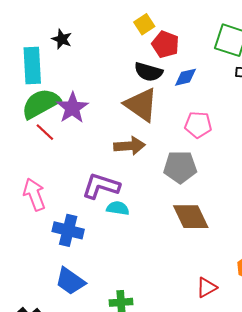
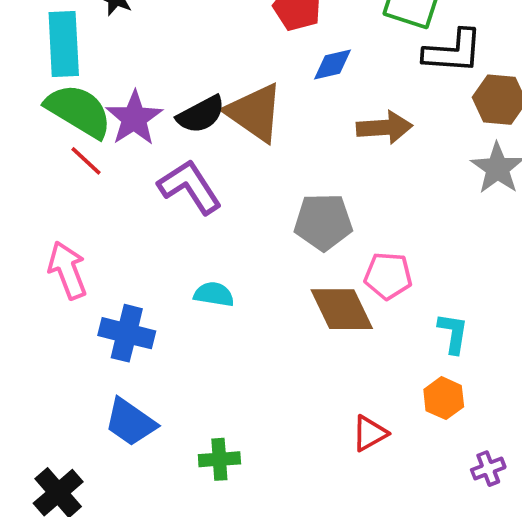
black semicircle: (148, 72) -> (201, 114), moved, turned -44
green semicircle: (41, 104) -> (79, 111), turned 60
pink pentagon: (198, 125) -> (388, 276), moved
brown arrow: (129, 146) -> (384, 127), moved
purple L-shape: (101, 186) -> (190, 187), moved, turned 39

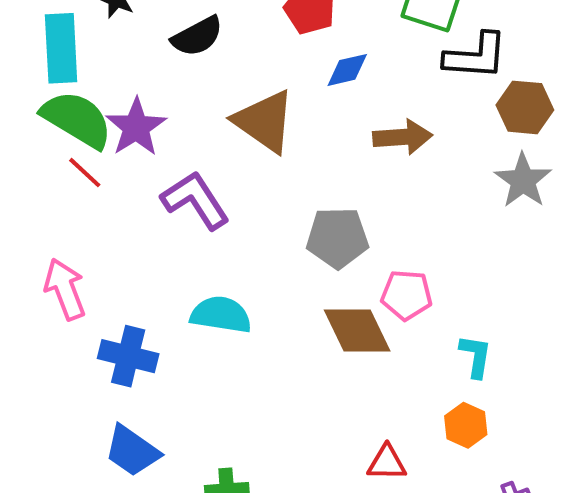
black semicircle: (201, 114) -> (197, 36), moved
cyan semicircle: (214, 294) -> (221, 315), size x1.4
red triangle: (370, 433) -> (387, 463), turned 30

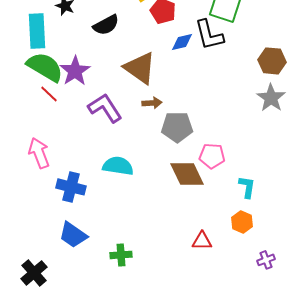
black L-shape: (476, 56) -> (209, 35), moved, turned 72
brown arrow: (403, 137) -> (152, 103), moved, size x0.7

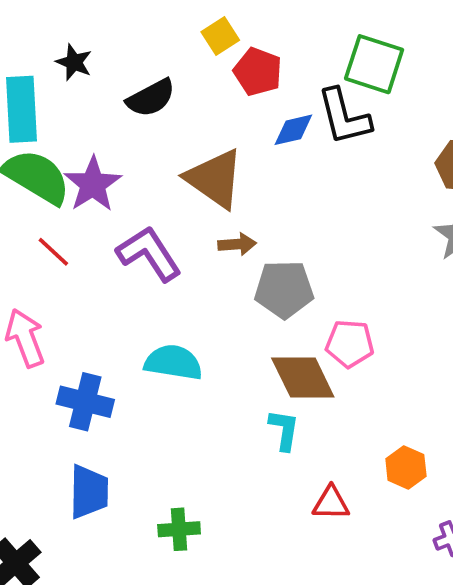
red line: (49, 94) -> (53, 252), moved
cyan L-shape: (247, 187) -> (284, 430), moved
blue trapezoid: (73, 235) -> (89, 492), turned -124

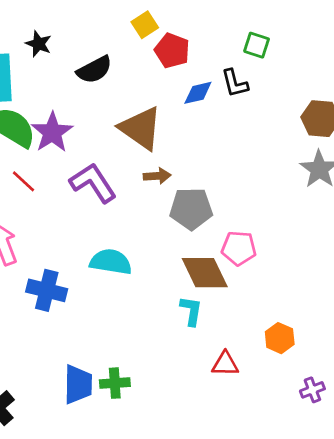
green square: (374, 64) -> (257, 45), size x0.6
black L-shape: (344, 117) -> (235, 83), size x0.7
blue trapezoid: (89, 492) -> (78, 384), moved

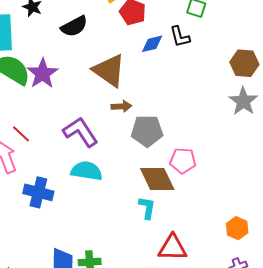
red line: (24, 181) -> (21, 134), moved
purple L-shape: (93, 183) -> (80, 132), moved
orange hexagon: (280, 338) -> (237, 228), moved
red triangle: (225, 364) -> (173, 248), size x1.4

